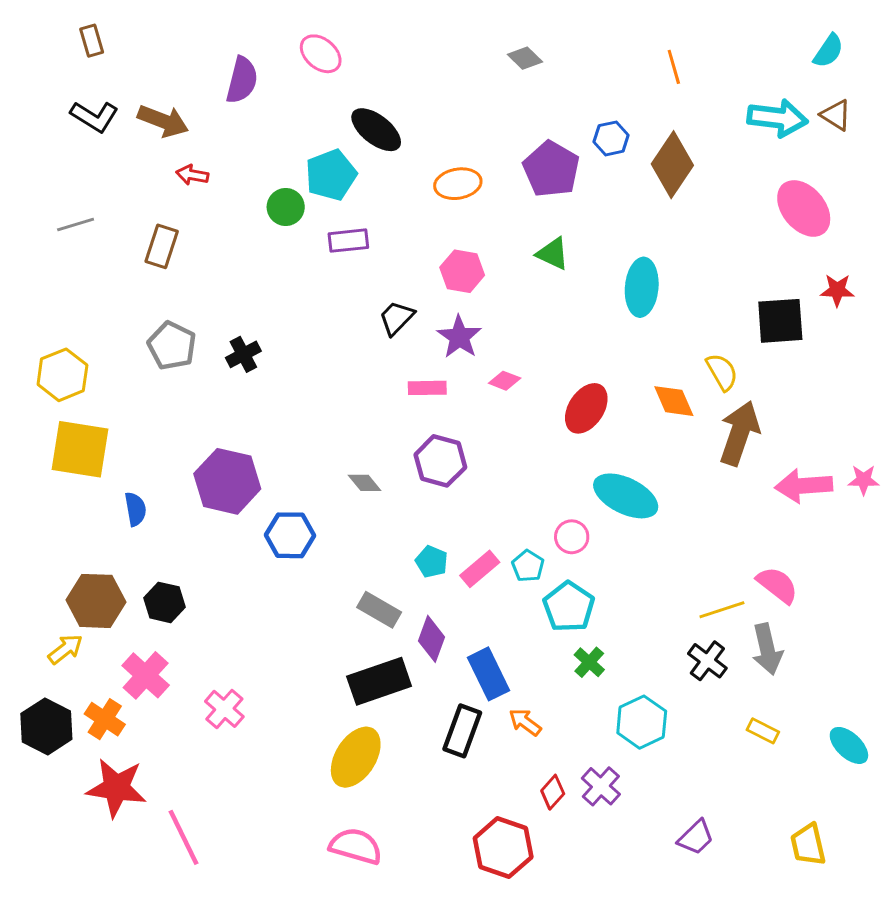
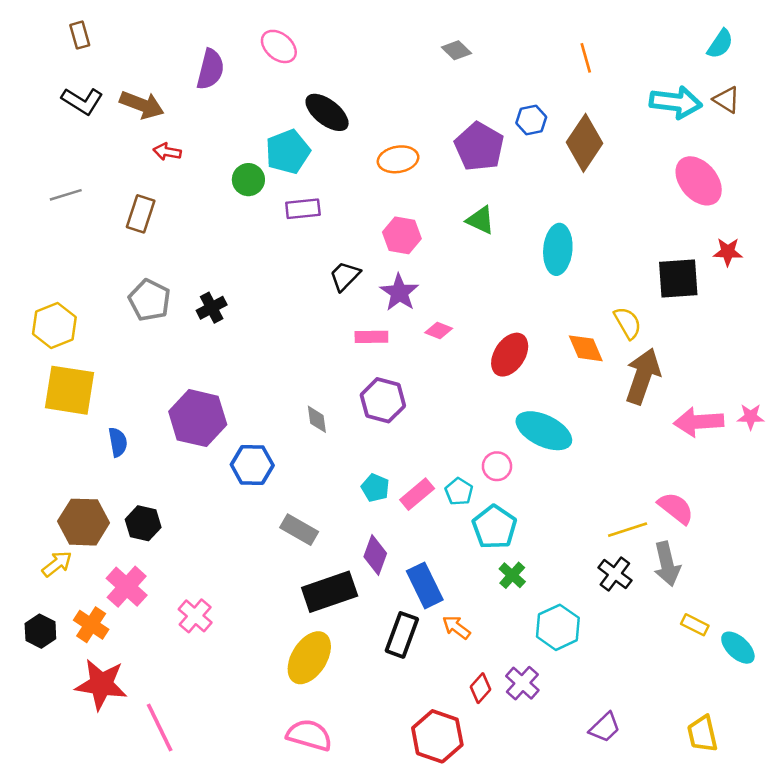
gray diamond: (364, 483) -> (317, 419), turned 32
gray rectangle: (379, 610) -> (299, 530), moved
black hexagon: (46, 726) -> (40, 631), size x0.7
yellow rectangle: (763, 731) -> (695, 625), moved

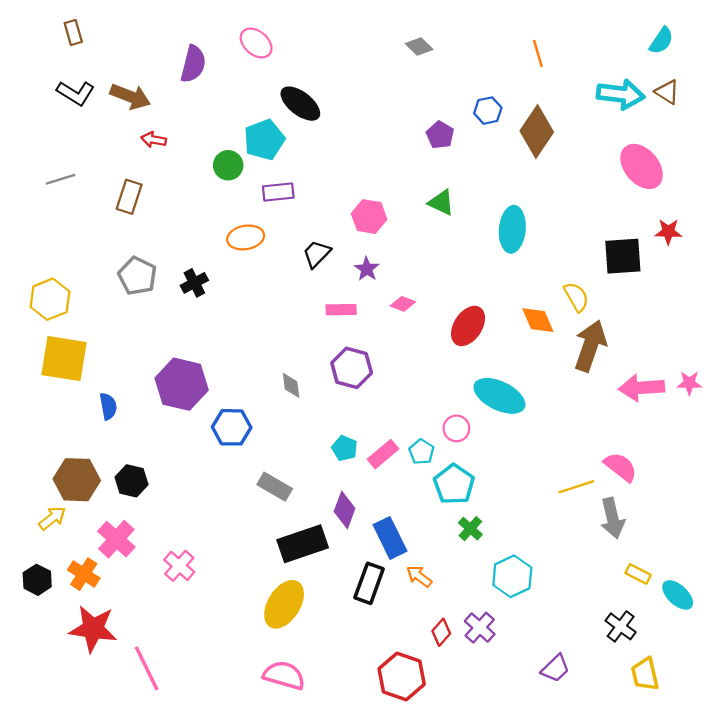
purple pentagon: (479, 147) -> (440, 135), size x0.6
orange ellipse: (398, 159) -> (246, 237), moved
purple star: (399, 292) -> (367, 269), size x0.7
black cross: (615, 574) -> (621, 626), moved

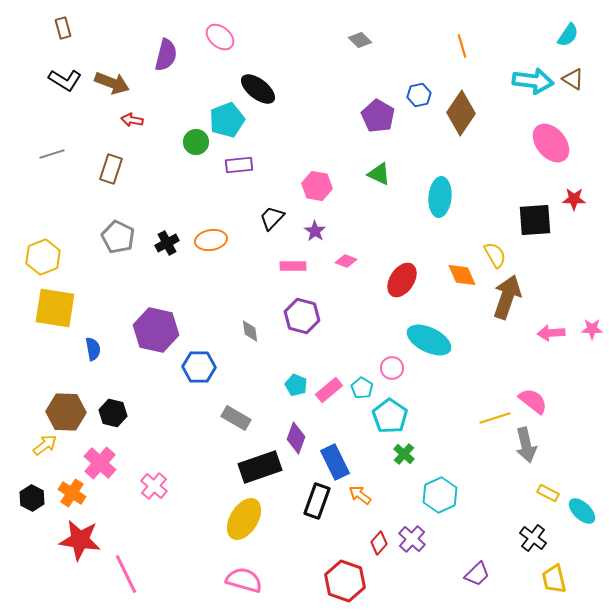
purple pentagon: (440, 135) -> (378, 116), size x1.4
orange ellipse: (246, 237) -> (211, 240), moved
pink arrow: (642, 388) -> (551, 333), size x0.7

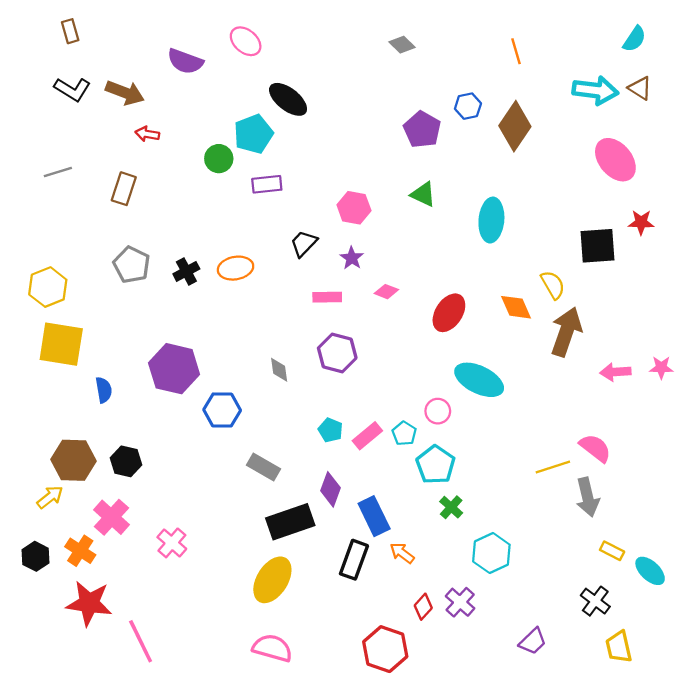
purple semicircle: (166, 55) -> (185, 61), turned 96

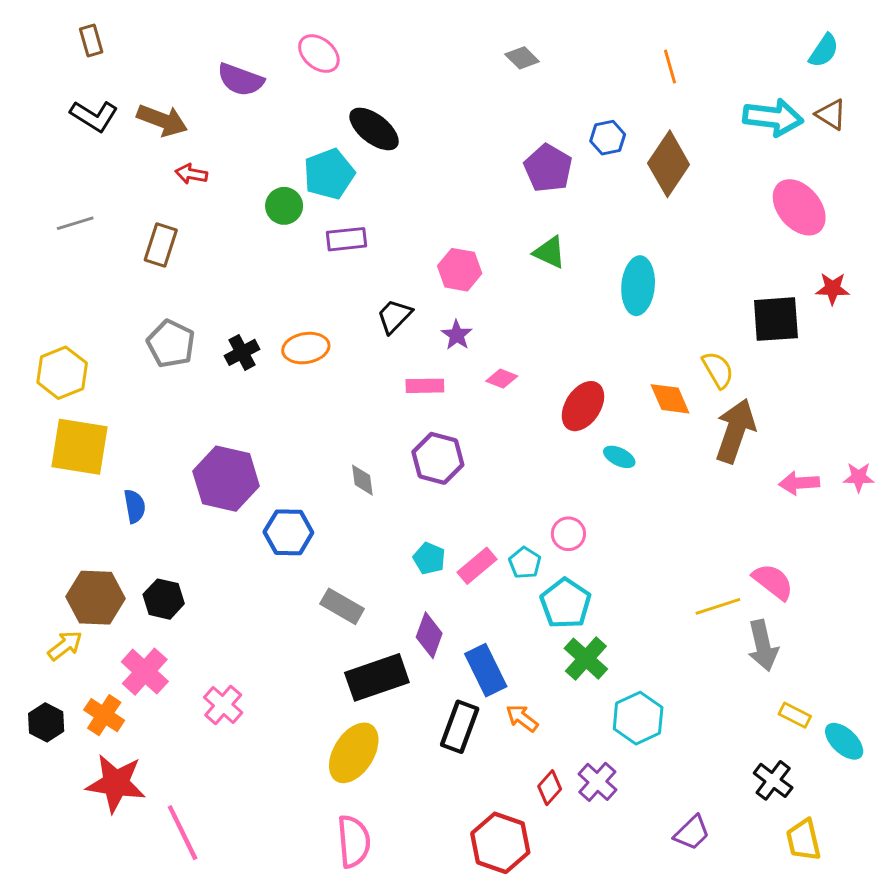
cyan ellipse: (479, 380) -> (619, 457), moved, size x0.5
green cross: (451, 507) -> (586, 659), size x1.4
pink semicircle: (272, 648) -> (354, 841), turned 69

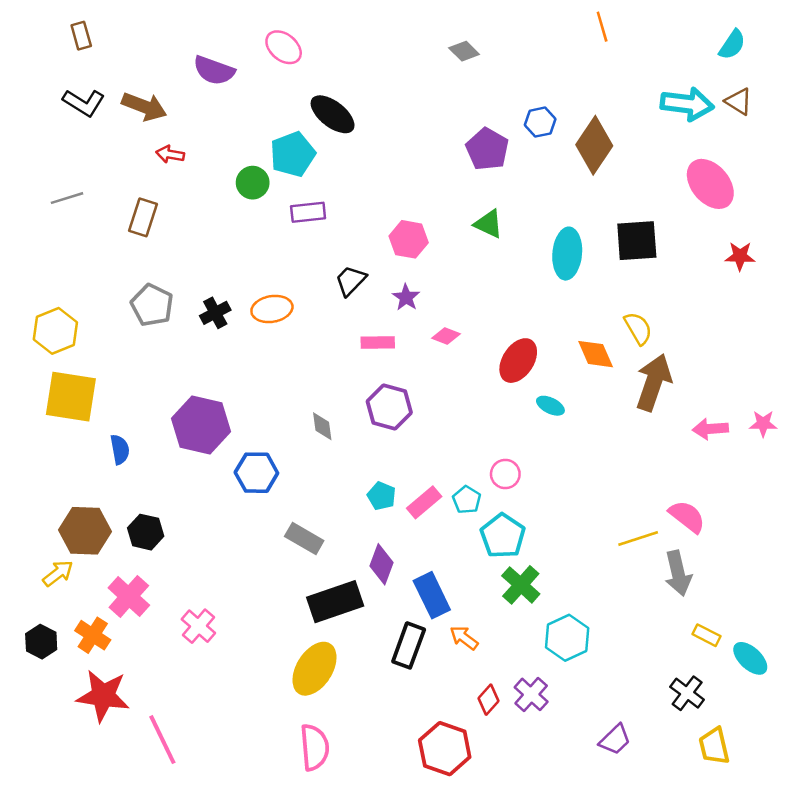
orange line: (670, 67) -> (602, 27), moved
black square: (776, 319) -> (637, 241), moved

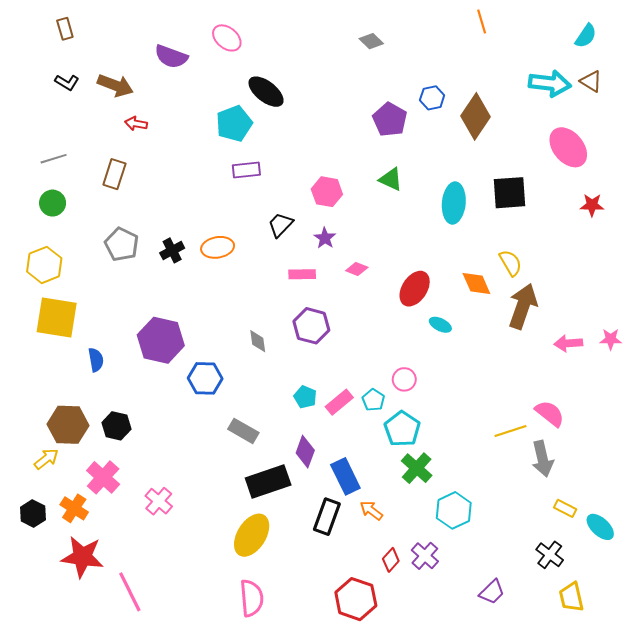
black L-shape: (84, 103) -> (67, 82), size x0.7
green circle: (253, 183) -> (53, 203), moved

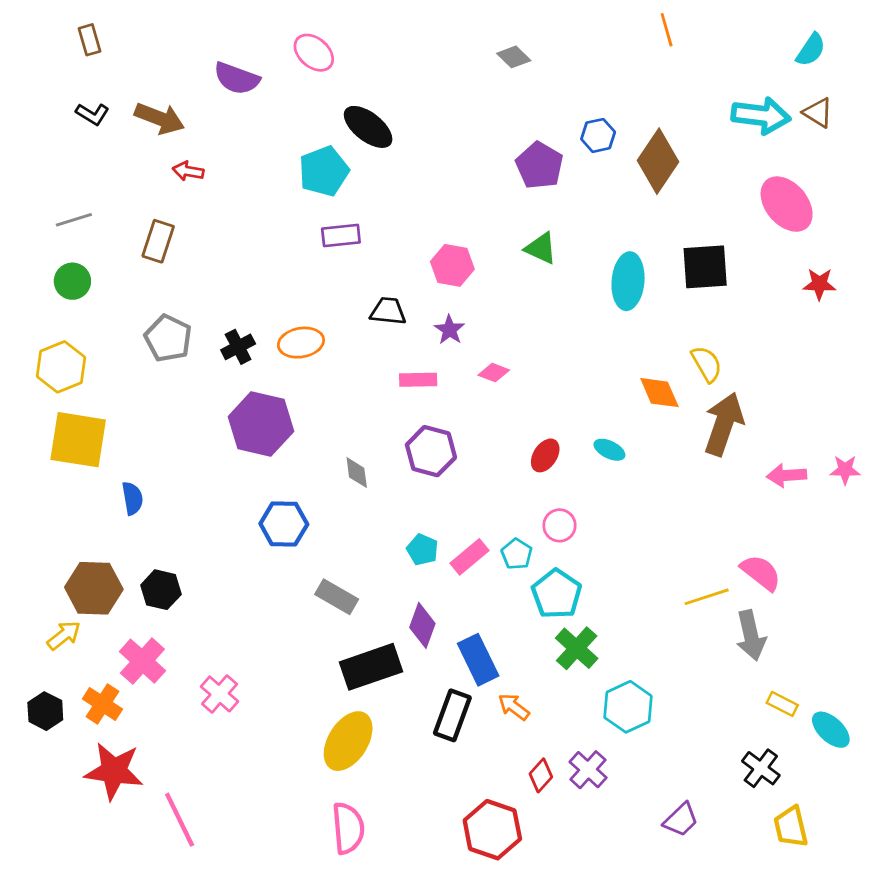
black trapezoid: (280, 225) -> (388, 311), turned 52
red ellipse: (415, 289) -> (545, 455), moved, size x0.7
purple hexagon: (161, 340) -> (261, 424), moved

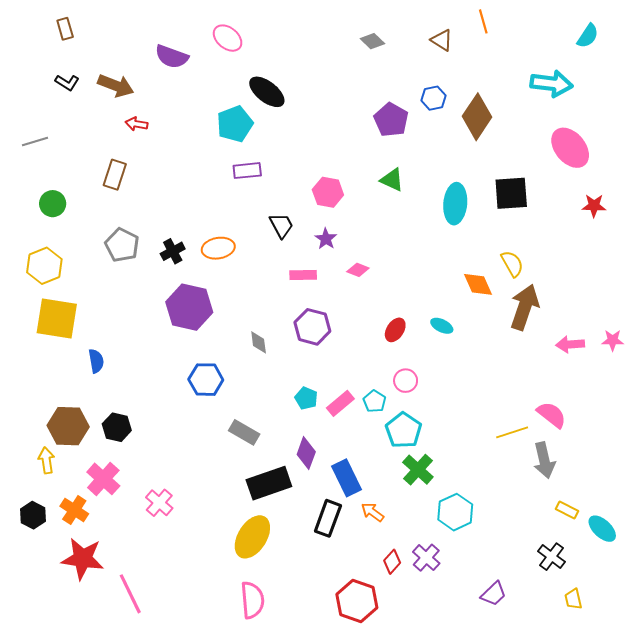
brown triangle: (818, 113) -> (442, 40), moved
gray line: (74, 220) -> (35, 142), moved
black trapezoid: (388, 311) -> (281, 225), turned 56
yellow arrow: (64, 635) -> (46, 460), turned -60
yellow trapezoid: (791, 827) -> (573, 599), size x0.7

